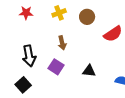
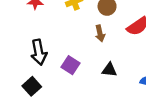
brown arrow: (62, 43) -> (100, 33), moved

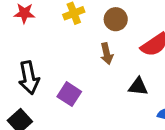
black triangle: (109, 70) -> (138, 87), moved

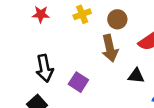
brown arrow: (107, 54) -> (110, 48), size x1.5

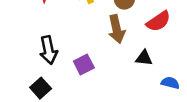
purple square: (78, 82) -> (84, 65), turned 30

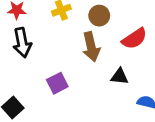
black arrow: (48, 50) -> (22, 43), moved

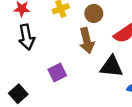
black triangle: (120, 76) -> (112, 67), size x1.5

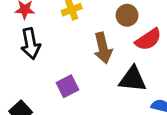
brown circle: (94, 13) -> (127, 15), moved

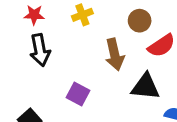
purple square: (67, 86) -> (78, 94), turned -35

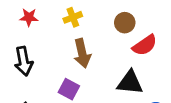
black arrow: (40, 50) -> (24, 61), moved
brown arrow: (115, 54) -> (82, 53), moved

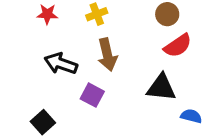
brown circle: (125, 23) -> (167, 14), moved
black arrow: (24, 61) -> (61, 64), moved, turned 120

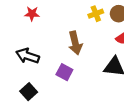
yellow cross: (97, 14) -> (96, 14), moved
black arrow: (61, 64) -> (28, 56), moved

